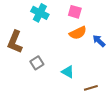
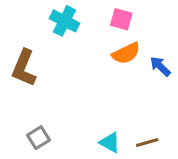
gray square: (37, 63) -> (39, 138), moved
cyan triangle: (68, 72) -> (110, 143), moved

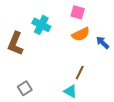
cyan cross: (64, 21) -> (41, 25), moved
brown line: (147, 143) -> (80, 73), moved, turned -48

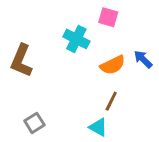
cyan cross: (41, 25) -> (76, 39), moved
orange semicircle: (81, 34) -> (113, 65), moved

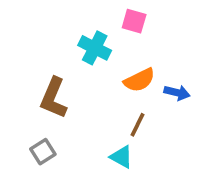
blue arrow: (143, 59) -> (177, 93), moved, turned 150
brown L-shape: (21, 61) -> (54, 98), moved

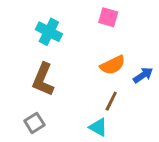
cyan cross: (95, 48) -> (49, 32), moved
blue arrow: (177, 93) -> (143, 75), turned -48

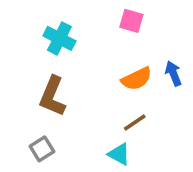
blue arrow: (143, 75) -> (173, 73), moved, turned -78
brown line: (111, 101) -> (135, 123), turned 30

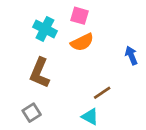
pink square: (131, 21) -> (79, 16), moved
orange semicircle: (137, 79) -> (82, 42), moved

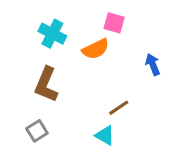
pink square: (79, 16) -> (114, 23), moved

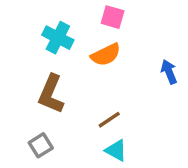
pink square: (114, 23) -> (113, 17), moved
brown line: (119, 108) -> (109, 120), moved

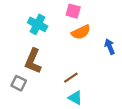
orange semicircle: (106, 55) -> (81, 32), moved
gray square: (41, 145) -> (19, 83), moved, turned -32

